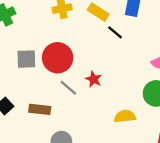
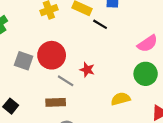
gray square: (26, 59) -> (24, 61), turned 30
brown rectangle: (40, 109) -> (56, 102), moved

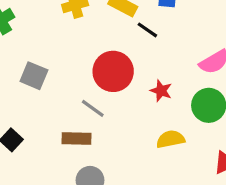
red circle: (52, 55) -> (113, 71), moved
red star: (87, 70) -> (161, 91), moved

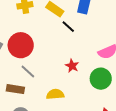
red circle: (113, 71) -> (21, 45), moved
yellow semicircle: (170, 139) -> (55, 94), moved

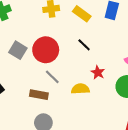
black line: (68, 27) -> (84, 45), moved
yellow semicircle: (55, 94) -> (80, 89), moved

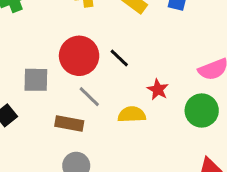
black line: (84, 45) -> (119, 58), moved
gray square: (18, 50) -> (36, 80), moved, turned -30

